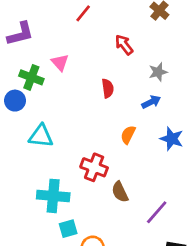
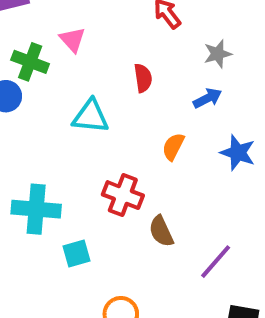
cyan triangle: (41, 136) -> (91, 116), moved
cyan cross: (53, 196) -> (36, 209), moved
cyan square: (68, 229) -> (76, 253), moved

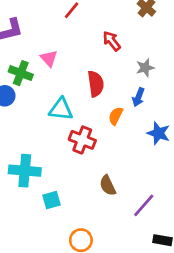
red semicircle: (143, 78) -> (96, 84), size x1.4
blue arrow: (208, 98) -> (138, 97), turned 138
orange semicircle: (173, 147) -> (116, 116), moved
red cross: (123, 195) -> (82, 140), moved

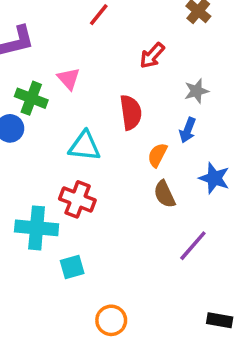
red arrow: (112, 41) -> (152, 56), turned -100
red cross: (82, 140) -> (77, 199), moved
brown semicircle: (108, 185) -> (165, 194), moved
purple line: (144, 205) -> (193, 246), moved

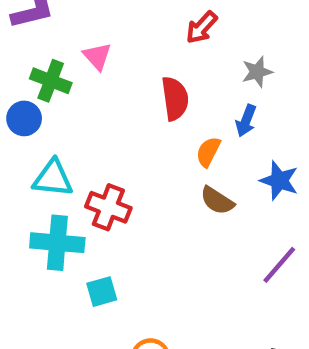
cyan triangle: (85, 146) -> (53, 178), moved
brown semicircle: (165, 194) -> (217, 201), turned -32
purple line: (193, 246) -> (279, 265), moved

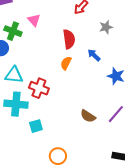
blue arrow: (246, 121) -> (94, 55), moved, turned 112
orange semicircle: (208, 152) -> (66, 63), moved
brown semicircle: (217, 201) -> (88, 116), moved

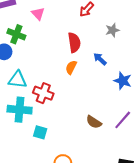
pink triangle: (34, 20) -> (38, 14), moved
cyan square: (36, 126) -> (40, 132), turned 32

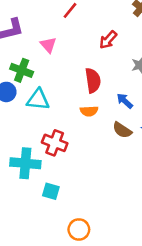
orange semicircle: (71, 67) -> (89, 111), turned -120
cyan triangle: (17, 80) -> (38, 100), moved
brown semicircle: (94, 122) -> (122, 130), moved

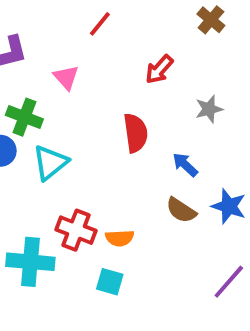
cyan triangle: (38, 100) -> (50, 163), turned -45
orange semicircle: (89, 111) -> (120, 238), moved
cyan square: (51, 191) -> (110, 282), moved

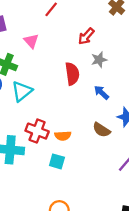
gray star: (209, 109) -> (99, 60), moved
brown semicircle: (181, 210) -> (101, 130), moved

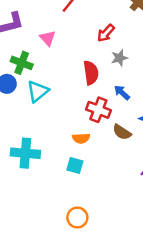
red cross: (37, 131) -> (98, 110), moved

